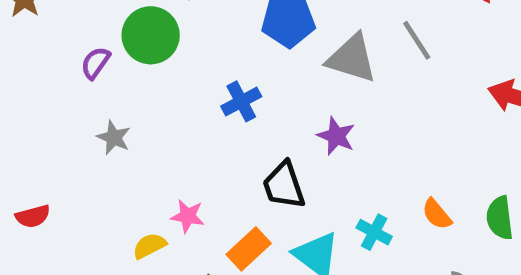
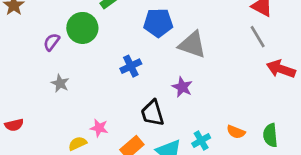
gray line: (417, 40) -> (258, 37), moved
orange semicircle: (437, 214) -> (236, 132), turned -30
cyan cross: (374, 232) -> (201, 141), turned 30

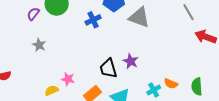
blue cross: (131, 66) -> (93, 20), moved
purple star: (182, 87) -> (131, 61), moved
cyan cross: (201, 141) -> (154, 90), moved

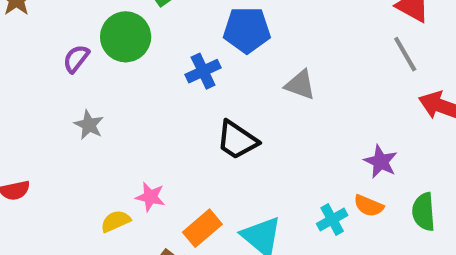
gray triangle: (139, 17) -> (300, 85), moved, size x0.7
purple star: (131, 61) -> (381, 162), moved
black trapezoid: (108, 68) -> (237, 140), moved, turned -40

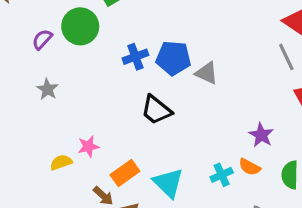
blue pentagon: (247, 30) -> (173, 58), moved
pink star: (150, 197) -> (88, 146), turned -30

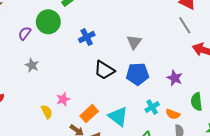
blue pentagon: (173, 58) -> (137, 74), moved
gray triangle: (207, 73) -> (134, 42), turned 49
yellow semicircle: (61, 162) -> (47, 112), turned 88
orange semicircle: (250, 167) -> (173, 114), moved

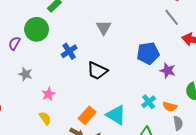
blue cross: (87, 37) -> (69, 51), moved
gray triangle: (134, 42) -> (104, 28), moved
blue pentagon: (137, 74) -> (148, 53), moved
pink star: (63, 99) -> (48, 94), moved

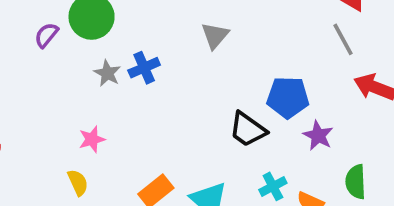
black trapezoid: (97, 71) -> (248, 129), moved
gray star: (25, 74) -> (107, 73), moved

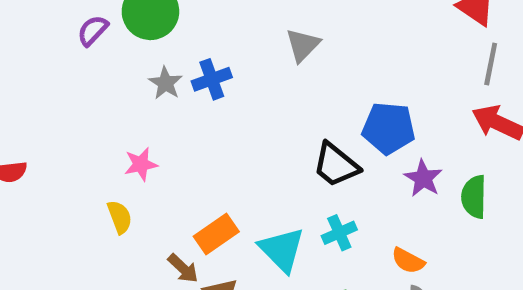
gray line: (343, 39) -> (491, 64), moved, turned 36
green semicircle: (356, 182) -> (474, 197), moved
cyan cross: (273, 186) -> (339, 233), moved

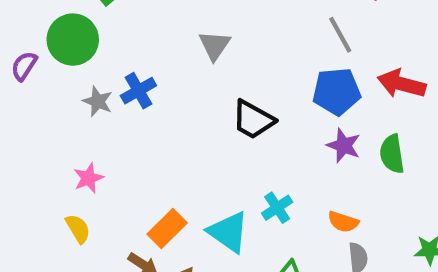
gray line: (491, 64) -> (340, 35), moved, turned -30
blue pentagon: (389, 128) -> (337, 91), moved
black trapezoid: (336, 165) -> (253, 120), moved

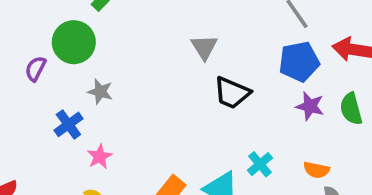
gray triangle: (215, 45) -> (204, 47), moved
blue cross: (138, 91) -> (68, 124), moved

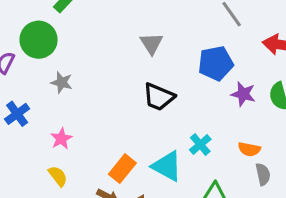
blue pentagon: (299, 62) -> (216, 63), moved
black trapezoid: (232, 93) -> (159, 97), moved
blue cross: (68, 124) -> (17, 114), moved

